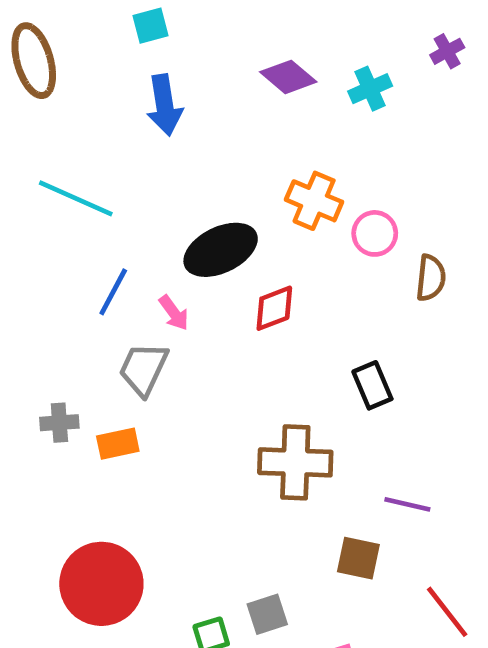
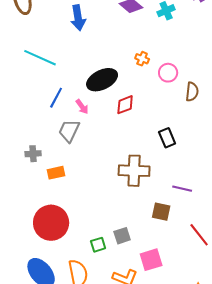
orange cross: (314, 201) -> (142, 59), size x0.6
orange rectangle: (118, 444) -> (56, 173), moved

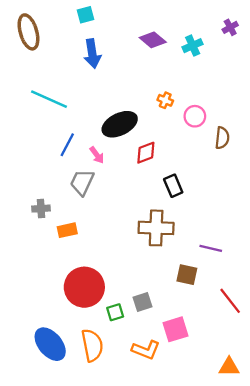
black rectangle: (167, 138) -> (173, 186), moved
red circle: (51, 223) -> (84, 287), moved

